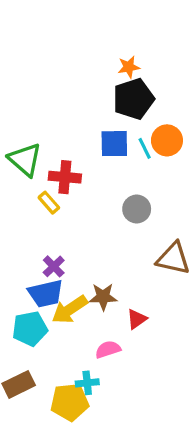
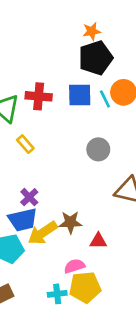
red cross: (65, 177) -> (39, 96), moved
red triangle: (137, 319) -> (98, 241), turned 36
yellow pentagon: (70, 402) -> (85, 287), moved

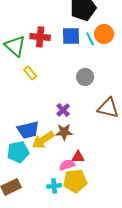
purple cross: (29, 197) -> (63, 110), moved
red triangle: (98, 241) -> (78, 157), moved

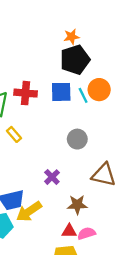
brown star: (64, 132) -> (77, 205), moved
pink semicircle: (67, 165) -> (86, 233), moved

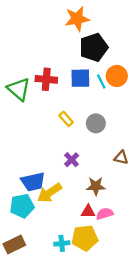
orange star: (72, 37) -> (77, 19), moved, size x1.6
yellow rectangle: (14, 134) -> (66, 119), moved
brown triangle: (104, 175) -> (121, 158), size x0.6

